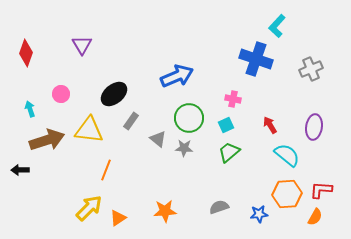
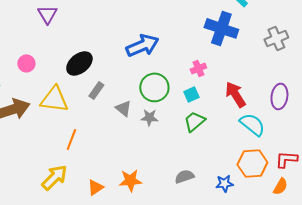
pink cross: (233, 99) -> (198, 68), turned -35
red arrow: (270, 125) -> (235, 94), size x1.5
orange triangle: (118, 218) -> (95, 187), moved

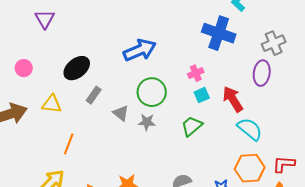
cyan square: (191, 94) -> (202, 95), moved
purple ellipse: (279, 96) -> (262, 73), moved
yellow triangle: (54, 99) -> (52, 104), size x0.7

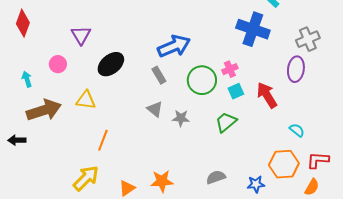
purple triangle: (45, 19) -> (81, 35), moved
green circle: (152, 92) -> (202, 80), moved
gray rectangle: (94, 95) -> (159, 75), moved, turned -66
cyan semicircle: (250, 129) -> (297, 130), moved, size x0.6

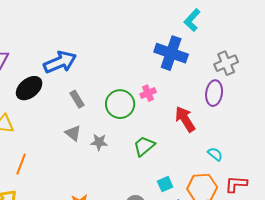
blue arrow: (174, 46) -> (60, 62), moved
cyan square: (236, 91) -> (165, 184), moved

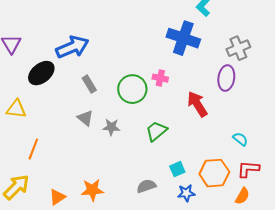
pink cross: (148, 93) -> (160, 78), turned 35
cyan semicircle: (215, 154) -> (240, 139), moved

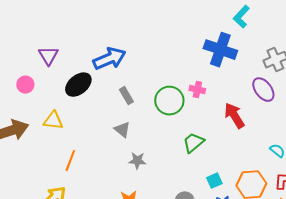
purple ellipse: (226, 78) -> (263, 90), turned -45
gray star: (111, 127) -> (137, 161), moved

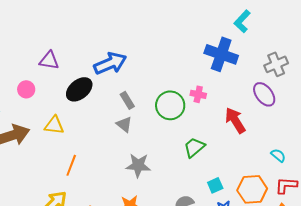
purple triangle: (48, 56) -> (49, 60), turned -50
gray triangle: (122, 130) -> (124, 124), moved
gray star: (137, 161) -> (138, 165), size x1.4

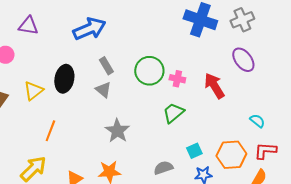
gray cross: (276, 64) -> (242, 20), moved
black ellipse: (79, 89) -> (64, 79), moved, turned -40
pink cross: (198, 94) -> (177, 79), moved
yellow triangle: (54, 125) -> (33, 91), turned -45
gray star: (138, 165) -> (117, 131), turned 30

